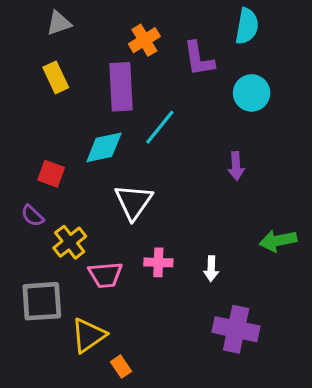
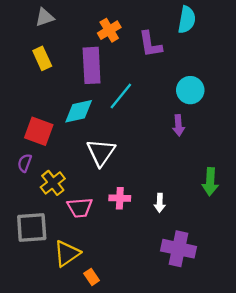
cyan circle: (252, 93) -> (190, 90), moved
red square: (51, 174) -> (39, 131), size x1.4
purple semicircle: (32, 216) -> (25, 163), turned 66
green arrow: (278, 241) -> (210, 182), turned -76

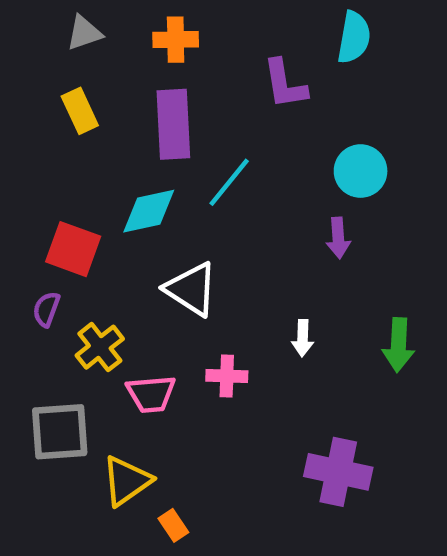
orange cross: (109, 30) -> (176, 40), moved, turned 30
white triangle: (101, 152) -> (191, 289), turned -32
white arrow: (160, 203) -> (303, 338), moved

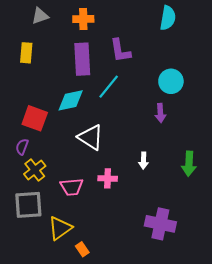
purple L-shape: (285, 84) -> (120, 51), moved
yellow rectangle: (80, 111) -> (26, 53), moved, turned 30
yellow cross: (100, 347) -> (35, 170), moved

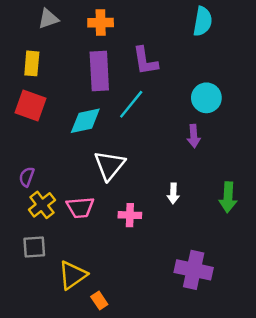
red square: (35, 118) -> (30, 105), moved
white triangle: (91, 137) -> (110, 165), turned 36
pink trapezoid: (72, 187) -> (80, 207), moved
gray square: (28, 205) -> (34, 247), size x0.7

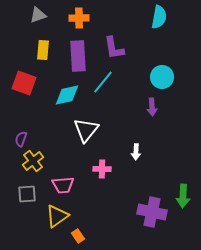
yellow rectangle: (32, 63) -> (43, 50), moved
green arrow: (228, 197) -> (183, 196), moved
pink trapezoid: (80, 207) -> (63, 185), moved

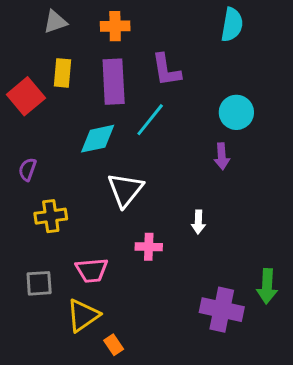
red square: (24, 83) -> (26, 96), moved, turned 30
purple semicircle: (21, 139) -> (27, 169), moved
yellow cross: (33, 161) -> (51, 216), moved, turned 30

